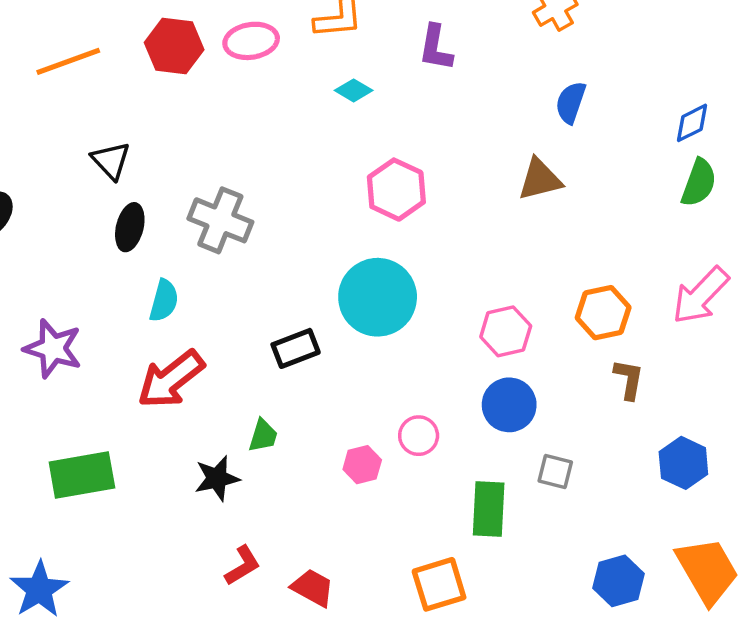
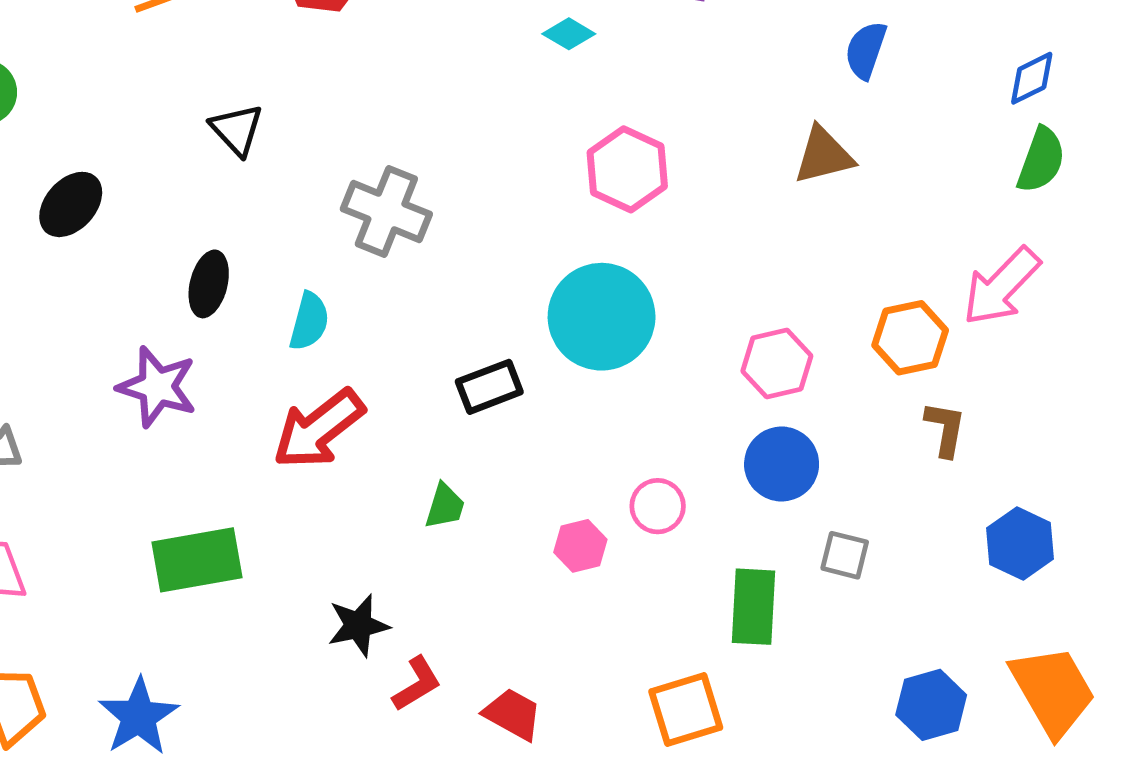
black ellipse: (130, 227) -> (209, 284), moved
pink arrow: (701, 296) -> (1001, 286), moved
black star: (217, 478) -> (358, 625), moved

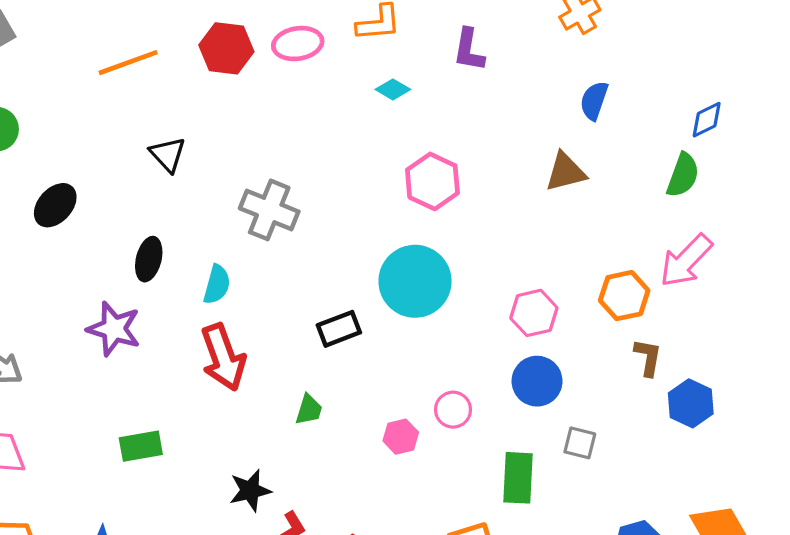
green semicircle: (1041, 160) -> (683, 175), moved
red arrow: (319, 429) -> (223, 357), turned -72
blue hexagon: (1020, 544) -> (691, 403), moved
green rectangle: (197, 560) -> (141, 446), size x0.7

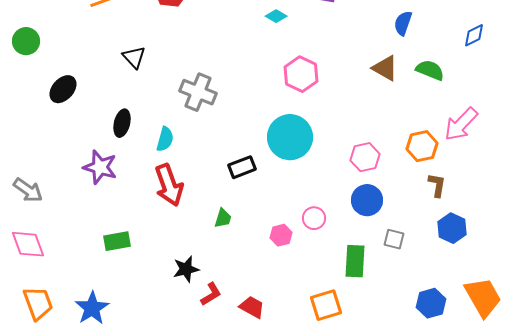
brown triangle: (566, 172) -> (385, 68), turned 44
green semicircle: (683, 175) -> (430, 70), moved, turned -88
blue hexagon: (691, 403) -> (452, 228), moved

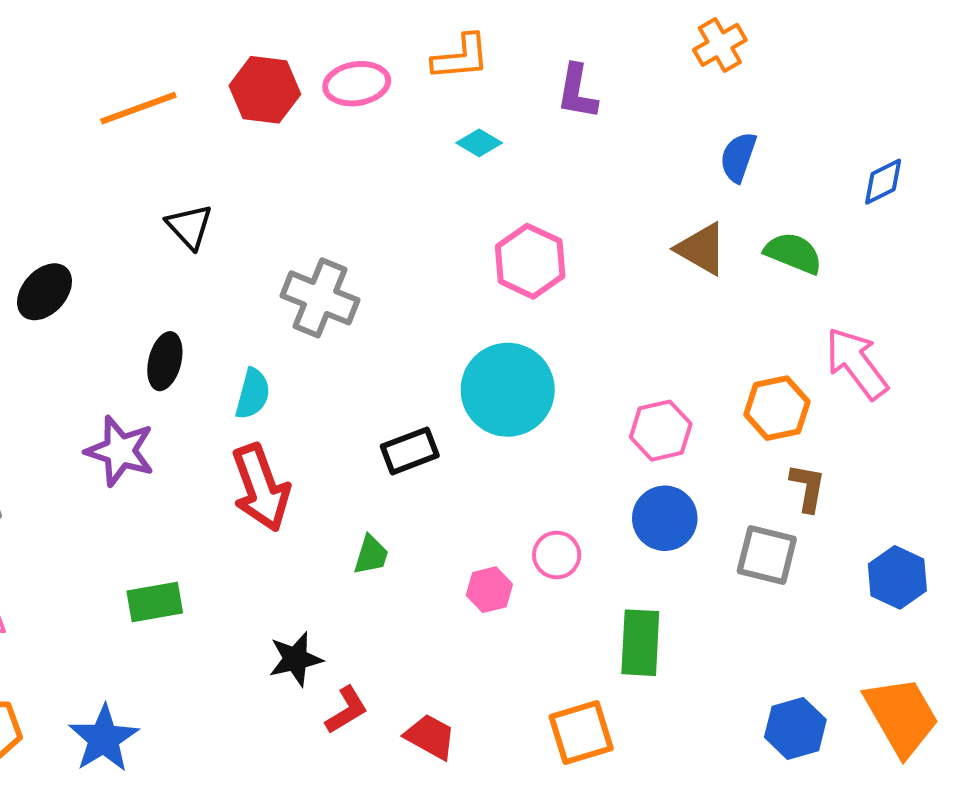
pink arrow: (461, 124) -> (857, 363), turned 99
blue hexagon: (452, 228) -> (897, 577), moved
gray square: (394, 239) -> (767, 555), moved, size x1.4

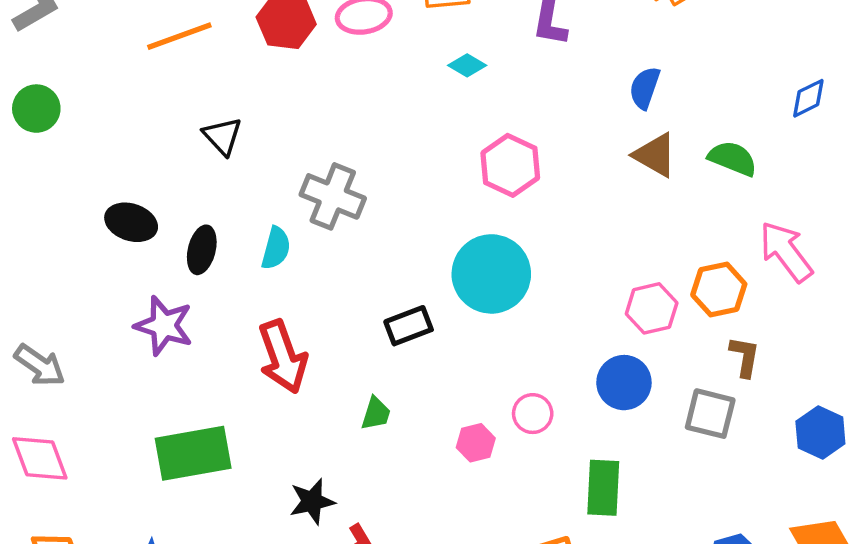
blue semicircle: (738, 157) -> (645, 88), moved
black ellipse: (45, 292) -> (131, 222), moved, turned 66
cyan semicircle: (253, 394) -> (276, 248), moved
pink hexagon: (661, 431) -> (652, 308), moved
green rectangle: (155, 602) -> (193, 453), size x1.6

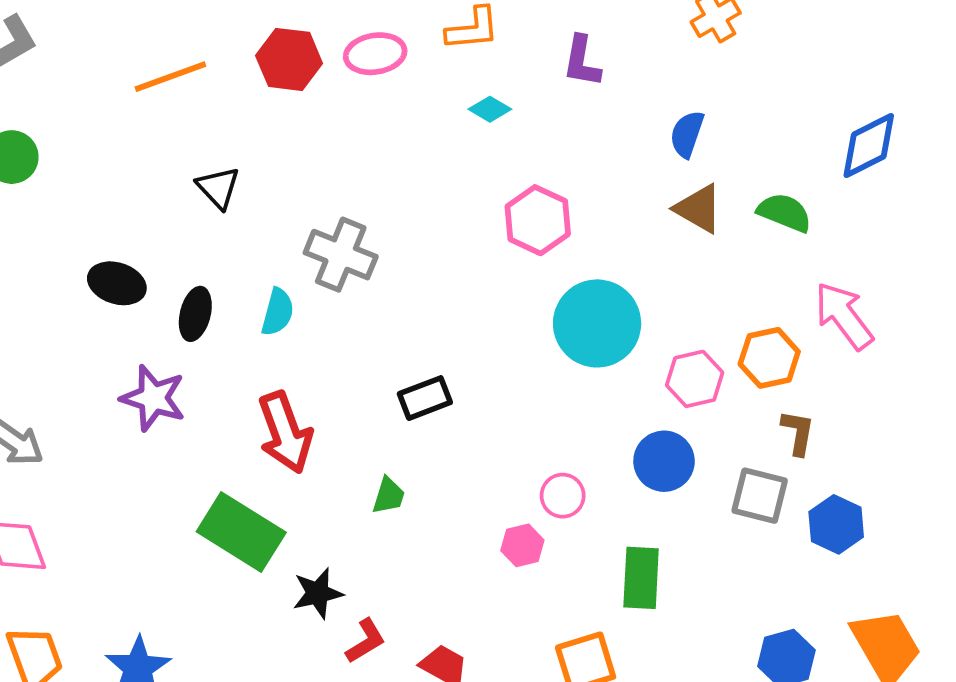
blue diamond: (808, 98) -> (869, 146), size x1.5
cyan circle: (491, 274) -> (597, 323), moved
blue hexagon: (820, 433) -> (836, 524), moved
pink hexagon: (476, 443) -> (522, 545), moved
green rectangle: (193, 453) -> (241, 532), moved, turned 42

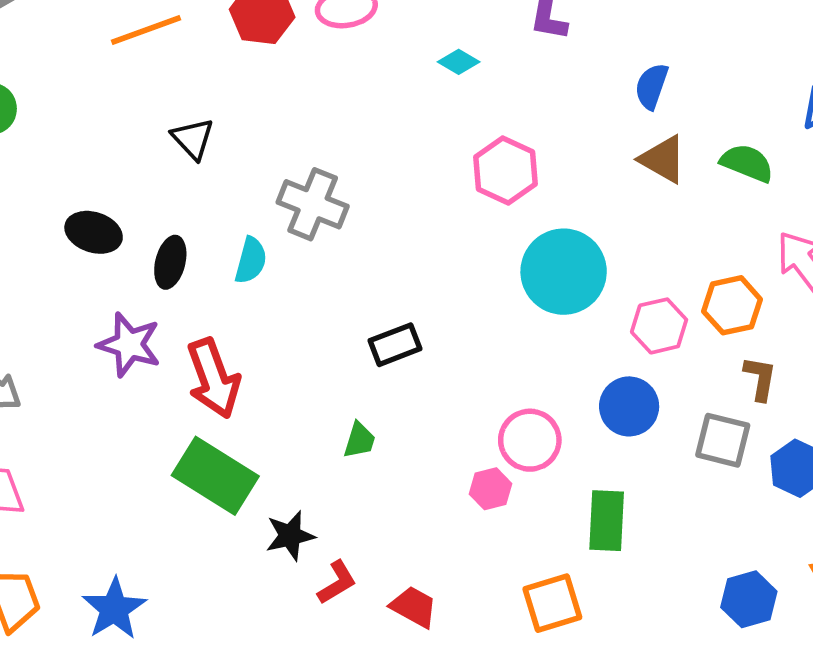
red arrow: (285, 433) -> (213, 378), moved
pink circle: (563, 496) -> (530, 440), size x1.4

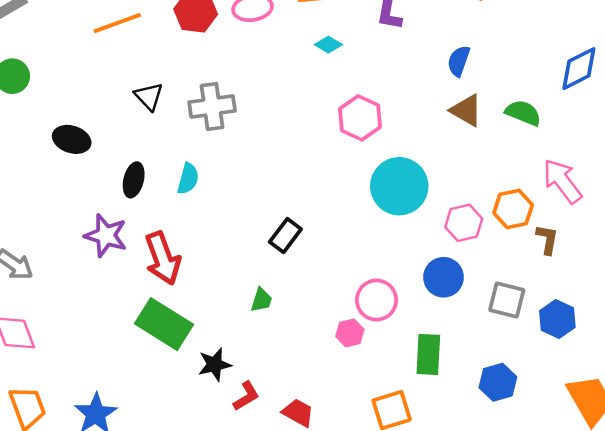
gray cross: (313, 204) -> (212, 107), moved, turned -30
black ellipse: (94, 232) -> (72, 139), moved
black rectangle: (395, 345) -> (285, 236), turned -32
brown L-shape: (760, 378) -> (547, 239), moved
blue hexagon: (749, 599) -> (498, 382), moved

